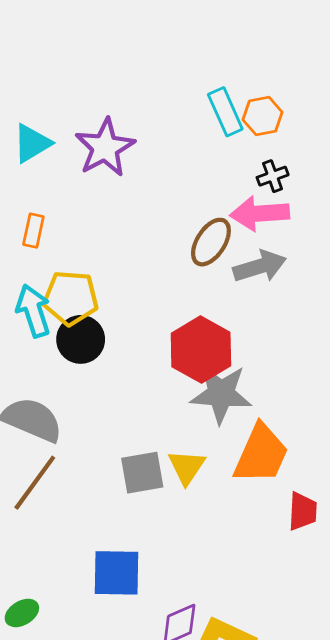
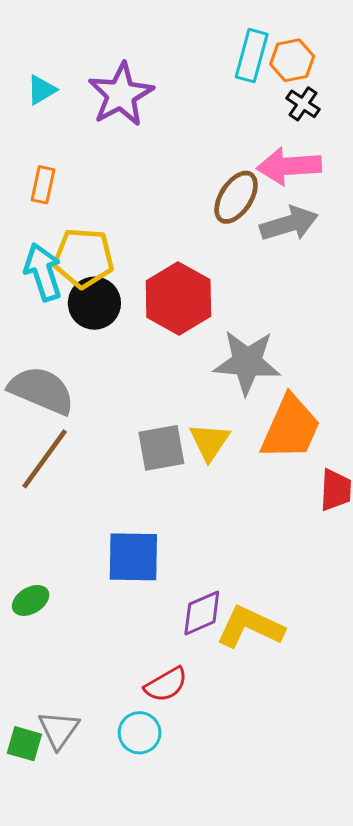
cyan rectangle: (225, 112) -> (252, 56), turned 39
cyan triangle: (32, 143) -> (41, 90), size x0.7
black cross: (273, 176) -> (303, 104), moved, turned -36
red hexagon: (201, 349) -> (178, 298), moved

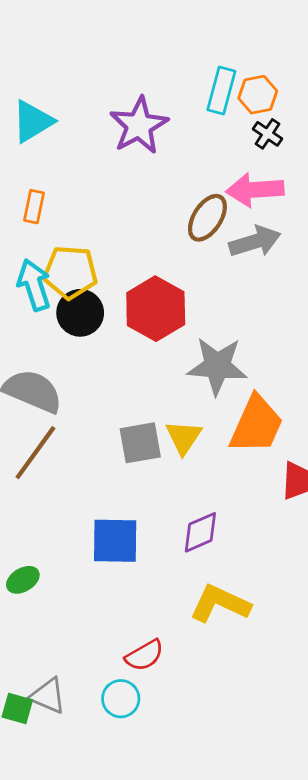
cyan triangle: (41, 90) -> (33, 121), size x1.6
purple star: (121, 95) -> (139, 125), moved
purple diamond: (202, 613) -> (200, 532), moved
gray triangle: (59, 730) -> (48, 696), turned -42

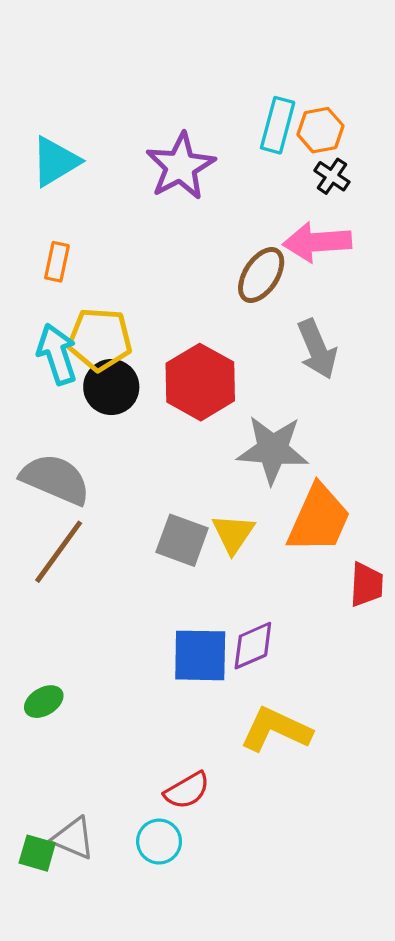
gray arrow: (255, 242) -> (317, 349), moved, turned 84
gray square: (140, 443) -> (182, 540), turned 30
blue square: (115, 541) -> (200, 655), moved

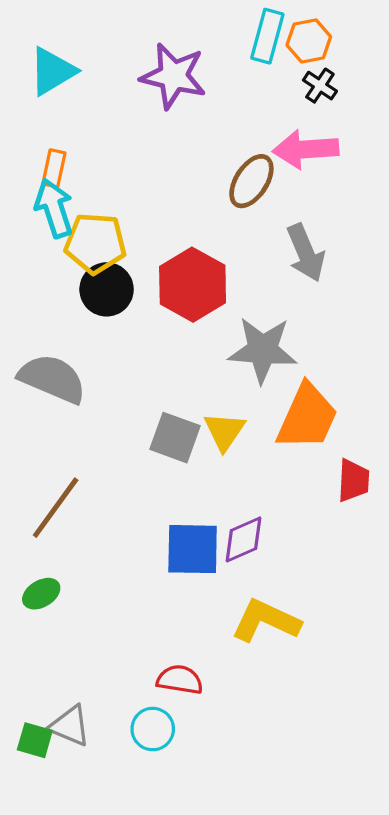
purple star: (180, 166) -> (173, 76), turned -30
cyan arrow: (57, 354) -> (54, 208), moved
brown line: (59, 552) -> (56, 508), moved
red semicircle: (187, 790) -> (180, 680), turned -141

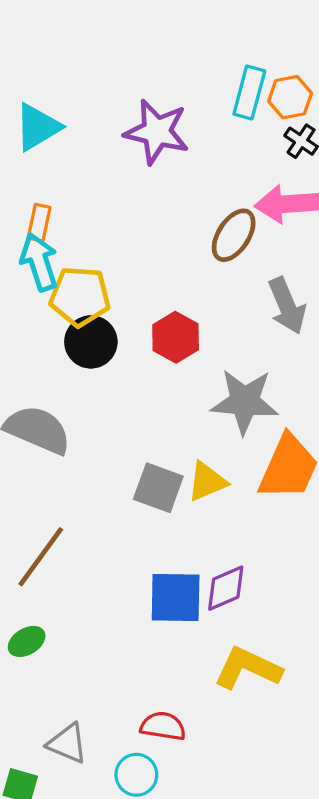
red hexagon: (193, 285) -> (176, 337), size x0.7
yellow triangle: (224, 431) -> (207, 481), turned 33
gray triangle: (70, 726) -> (67, 743), moved

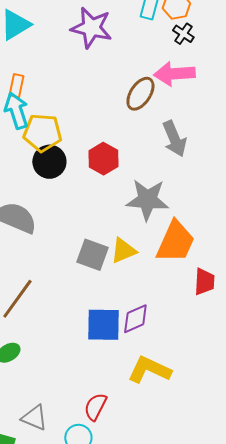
red semicircle: (163, 726) -> (95, 407), turned -72

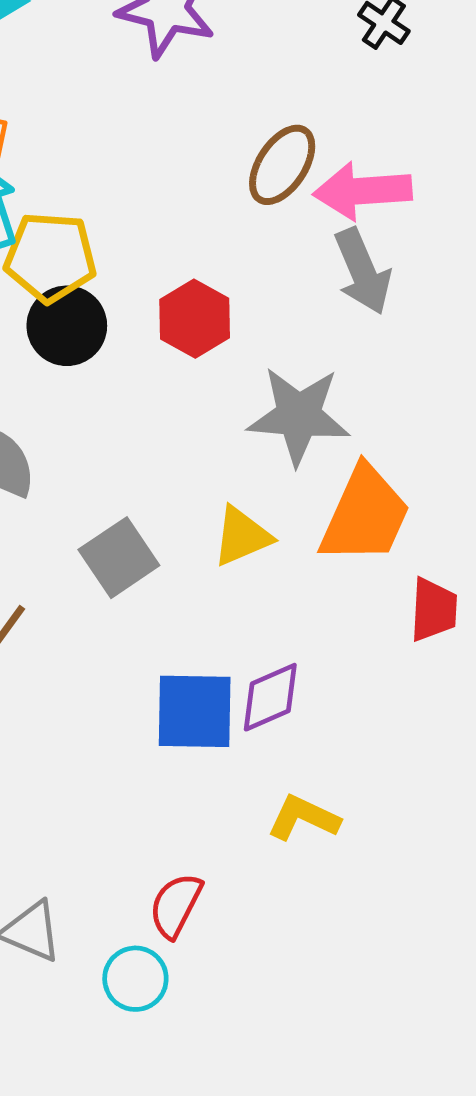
pink arrow: (174, 74) -> (363, 191), moved
gray square: (92, 255) -> (119, 558), moved, turned 36
yellow L-shape: (149, 370) -> (303, 818), size x0.7

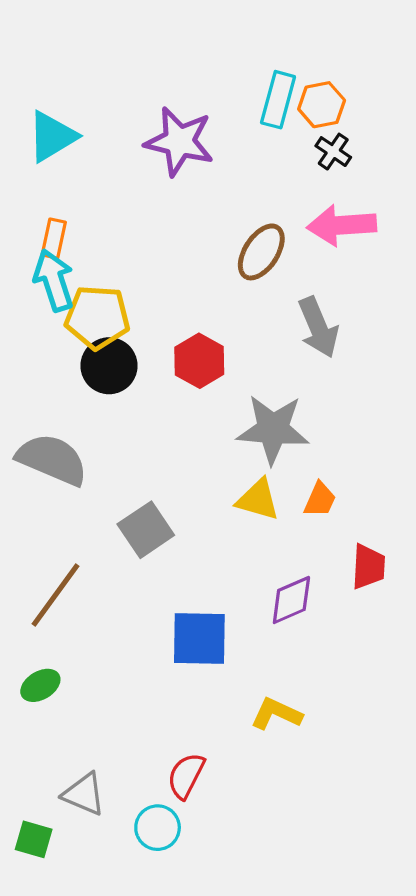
pink arrow: (363, 191) -> (342, 225), moved
orange trapezoid: (365, 515) -> (320, 500), size x0.5
yellow triangle: (242, 536) -> (258, 500), moved, turned 39
purple diamond: (270, 697) -> (291, 600), moved

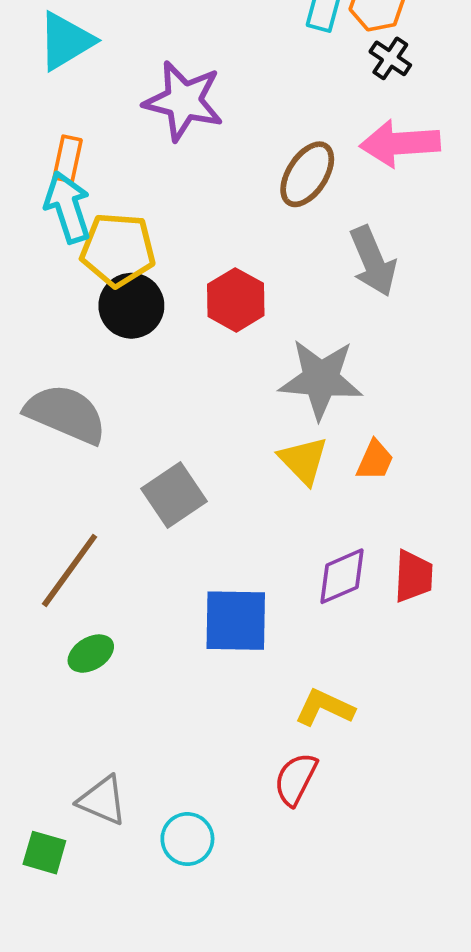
purple star: (179, 142) -> (184, 101), moved
yellow triangle: (258, 500) -> (303, 460), turned 30
red trapezoid: (368, 567) -> (414, 576), moved
green ellipse: (40, 685) -> (91, 654), moved
red semicircle: (186, 776) -> (296, 779), moved

